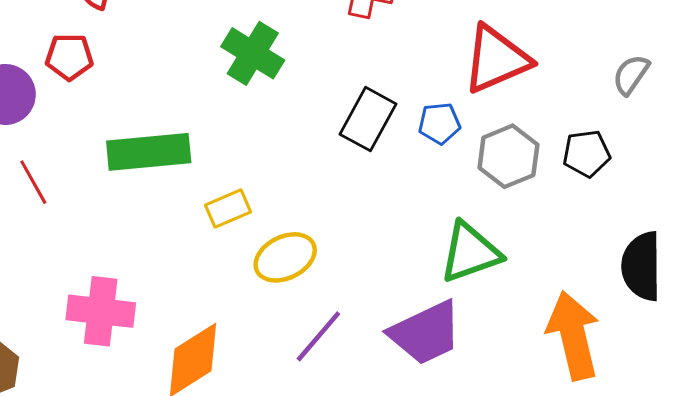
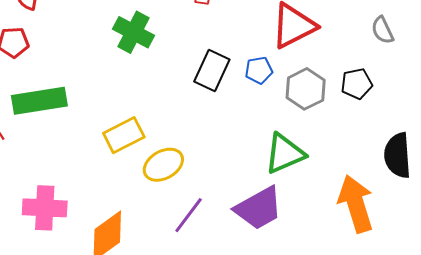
gray semicircle: (631, 75) -> (383, 30), turned -56
green rectangle: (149, 152) -> (39, 101), moved
yellow rectangle: (228, 209) -> (124, 135), size x1.4

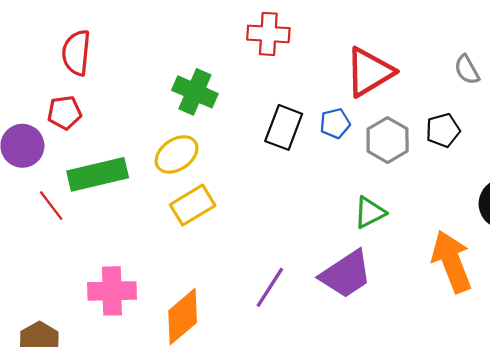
green triangle: (285, 154) -> (370, 212), size x0.7
yellow ellipse: (163, 165) -> (177, 154), moved

